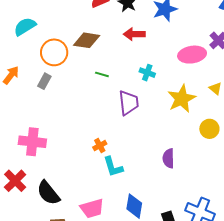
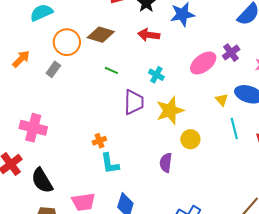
pink ellipse: (192, 55) -> (203, 63), turned -36
yellow star: (182, 99) -> (170, 111), moved
yellow circle: (209, 129) -> (190, 139), moved

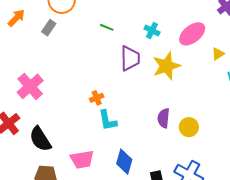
pink ellipse: (203, 63) -> (192, 34), moved
yellow triangle: (222, 100) -> (218, 54), turned 40
pink cross: (33, 128) -> (30, 86), turned 36
yellow circle: (190, 139) -> (189, 127), moved

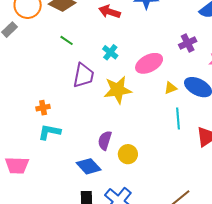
cyan L-shape: (108, 120) -> (49, 132), turned 100
blue diamond: (124, 162) -> (89, 166), moved, turned -70

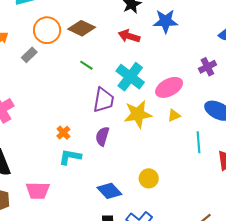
cyan cross: (110, 52) -> (130, 77), size x1.8
yellow triangle: (171, 88) -> (174, 115), moved
orange cross: (43, 108) -> (63, 133), turned -32
purple semicircle: (105, 140) -> (102, 136), moved

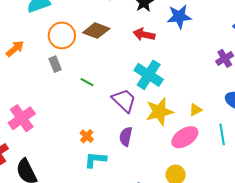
gray rectangle: (29, 55) -> (55, 64), moved, turned -63
green line: (86, 65) -> (87, 82), moved
pink ellipse: (169, 87) -> (185, 137), moved
purple trapezoid: (104, 100) -> (124, 100), turned -52

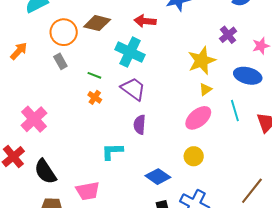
cyan cross: (149, 75) -> (130, 52), moved
yellow star: (159, 112) -> (202, 61), moved
orange cross: (87, 136) -> (95, 97), moved

